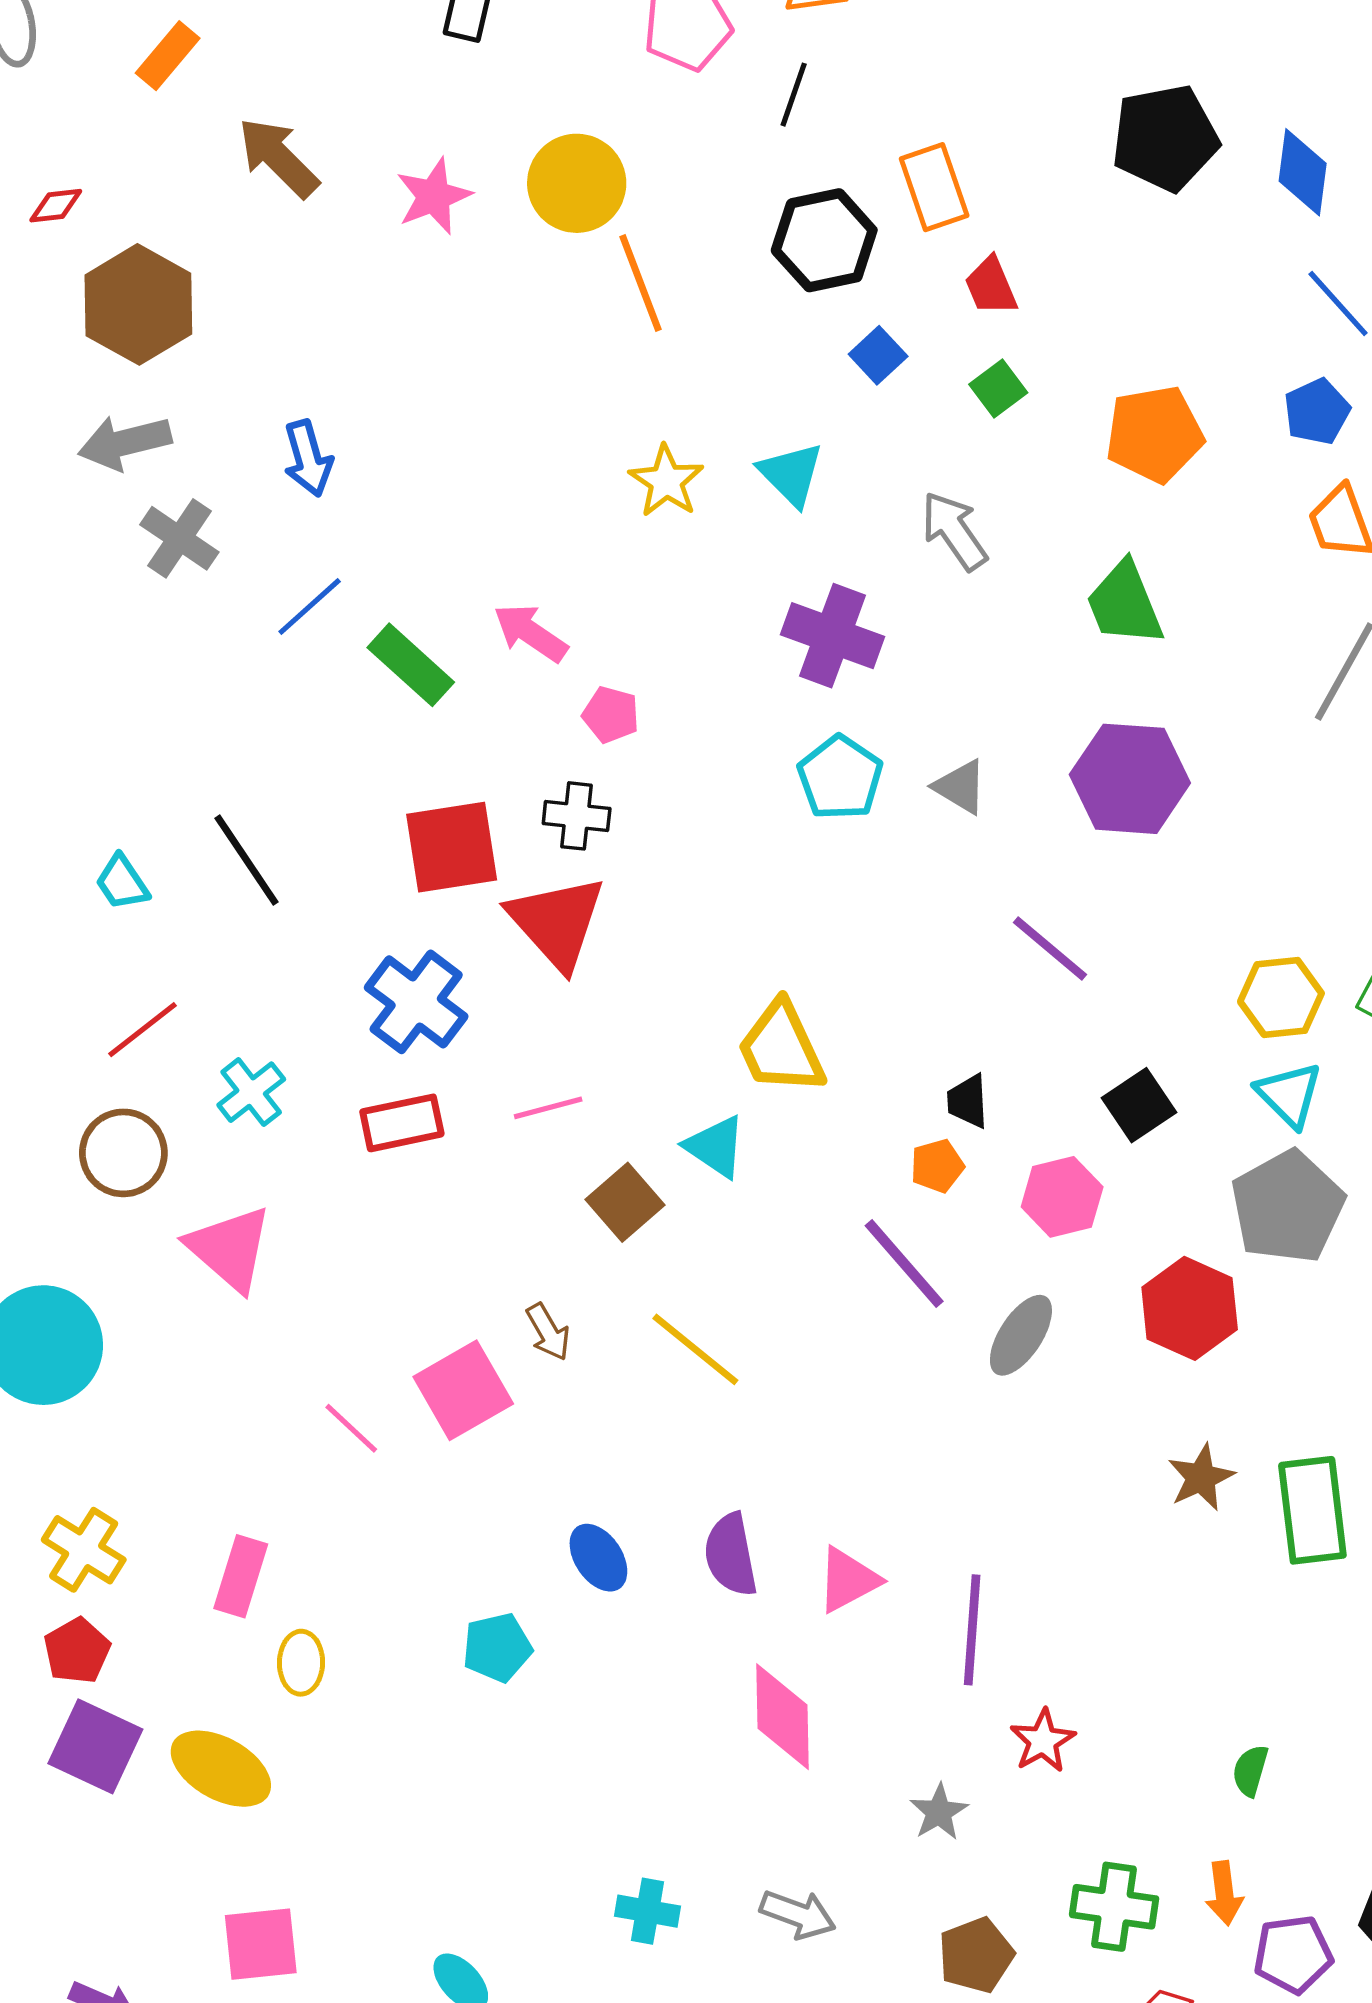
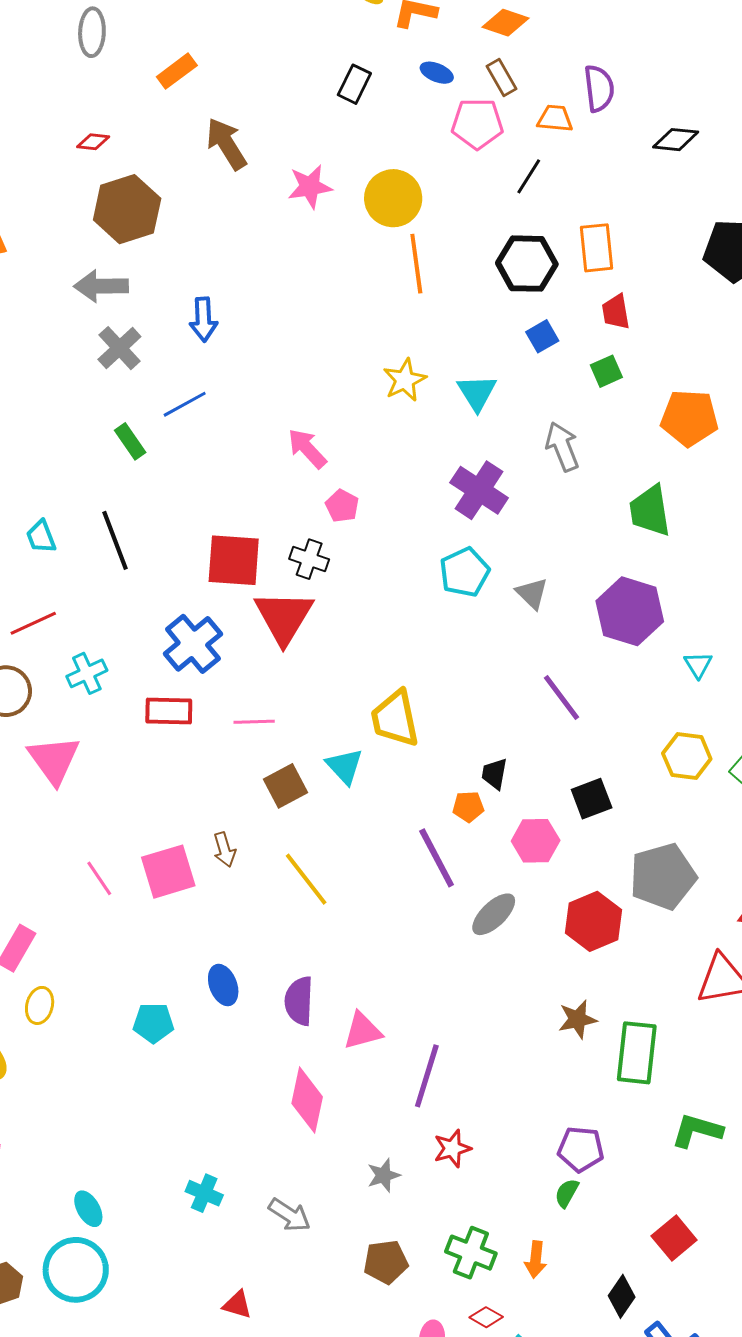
green rectangle: (411, 665) -> (130, 441), moved, size x0.7
cyan triangle: (1289, 1095) -> (698, 665), moved, size x0.7
purple pentagon: (1293, 1954) -> (581, 1149), moved

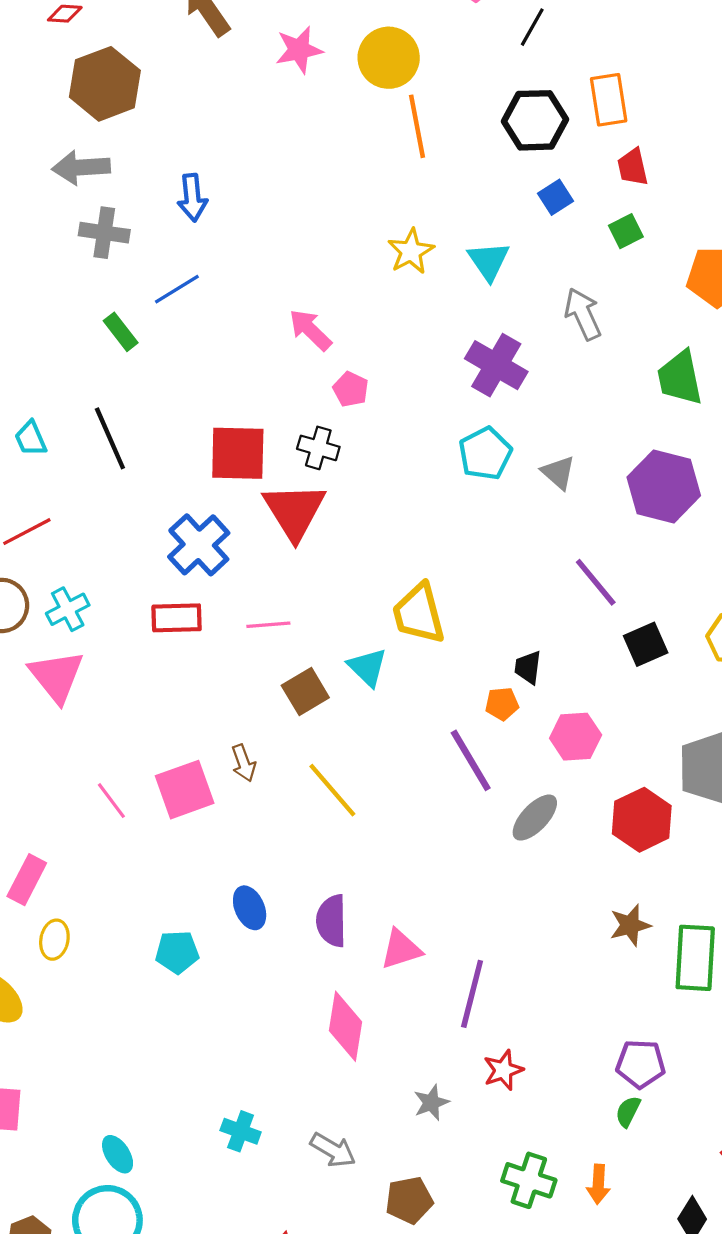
gray cross: (119, 348) -> (104, 233), turned -36
cyan cross: (87, 673) -> (68, 609), moved
black square: (592, 799) -> (646, 644), moved
brown pentagon: (386, 1262) -> (409, 1200), moved

